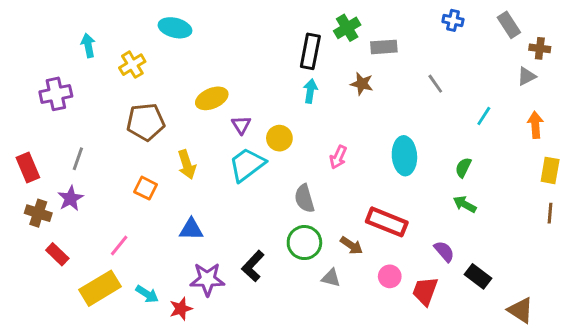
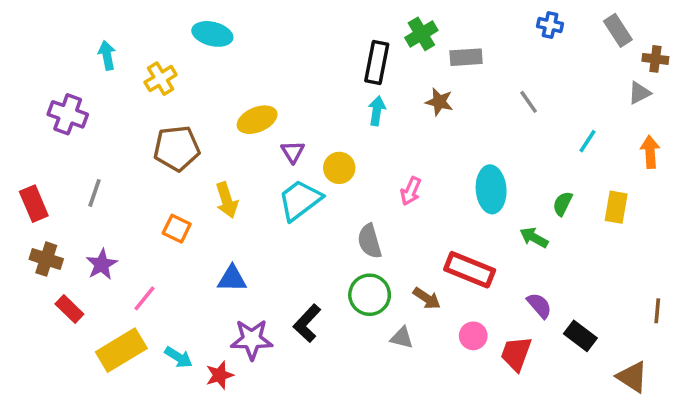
purple cross: (56, 94) -> (68, 114), turned 32
yellow rectangle: (550, 170) -> (616, 207), moved
purple star: (71, 198) -> (102, 264), moved
green arrow: (465, 204) -> (534, 238), moved
brown line: (550, 213) -> (657, 311), moved

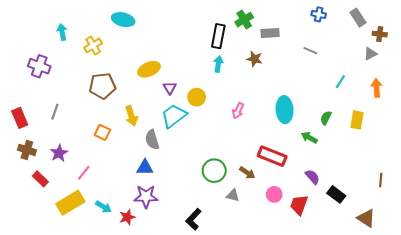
gray line: (529, 102) -> (310, 51), moved, turned -32
gray semicircle: (370, 241) -> (152, 140), moved
blue triangle: (232, 279) -> (145, 168), moved
black L-shape: (307, 323) -> (193, 219), moved

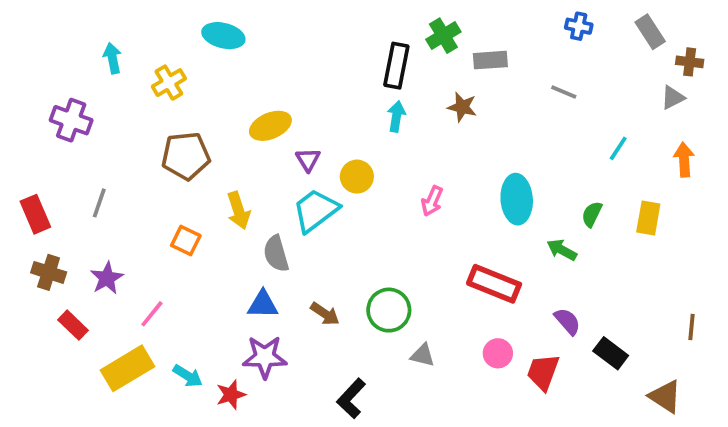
brown arrow: (247, 173) -> (325, 314), moved

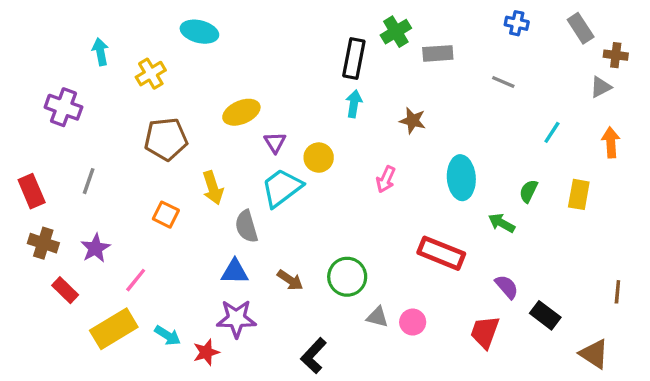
brown star: (462, 107) -> (413, 121), moved
pink circle: (498, 353) -> (413, 322), moved

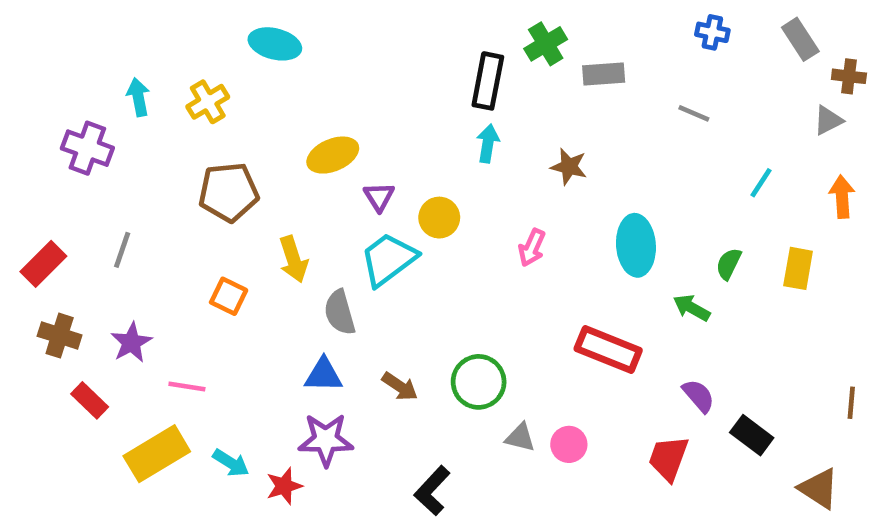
cyan arrow: (100, 52) -> (138, 97), moved
red rectangle: (32, 191) -> (43, 264), turned 68
pink line: (136, 280) -> (187, 387), turned 60

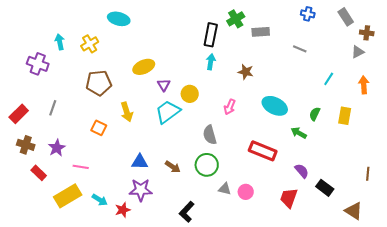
cyan ellipse: (636, 245) -> (275, 106), turned -60
gray semicircle: (340, 312) -> (210, 135), moved

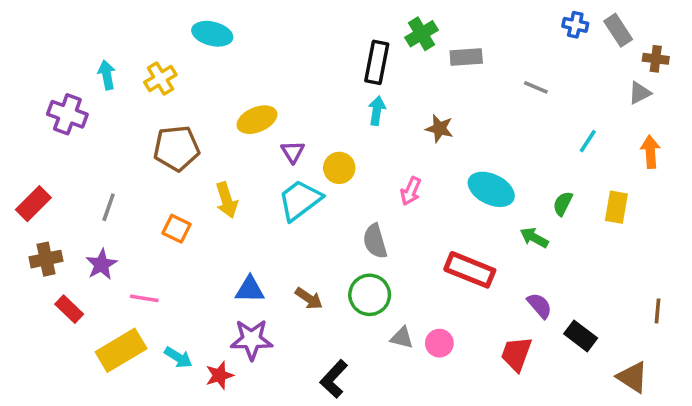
blue cross: (308, 14) -> (575, 25), moved
gray line: (53, 108) -> (109, 207), moved
brown cross: (26, 145) -> (46, 259), turned -30

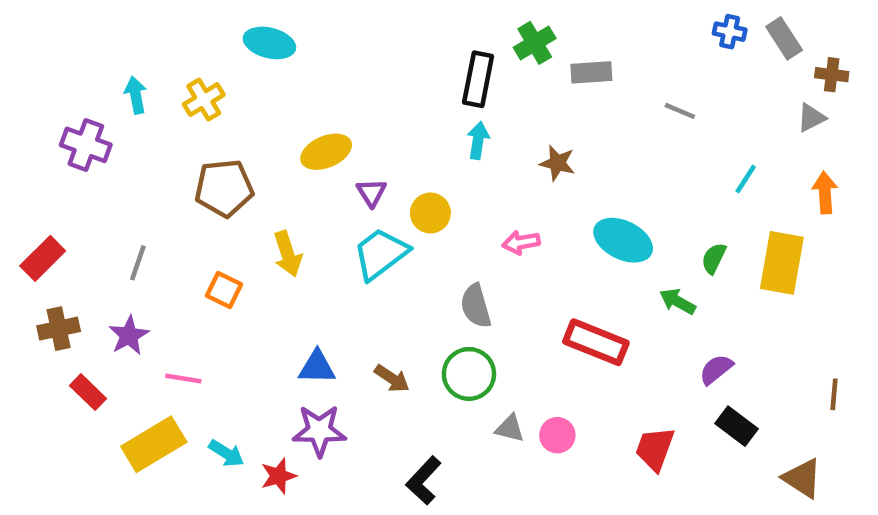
pink arrow: (411, 191) -> (521, 242), turned 56
yellow rectangle: (616, 207) -> (782, 263), size x1.5
purple semicircle: (540, 306) -> (716, 369), moved, turned -88

